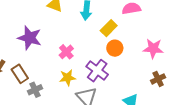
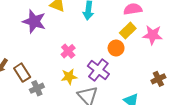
yellow rectangle: (109, 28) -> (128, 31), moved
purple star: (30, 38) -> (34, 21), moved
pink star: (153, 48) -> (153, 35), moved

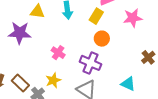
yellow rectangle: (128, 31) -> (96, 16), moved
yellow star: (69, 77) -> (53, 80), moved

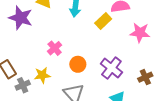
orange circle: (102, 39) -> (78, 64), moved
purple cross: (90, 63) -> (111, 68), moved

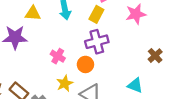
purple cross: (111, 68) -> (97, 42), moved, turned -35
yellow star: (42, 75) -> (65, 83), moved

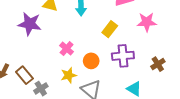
yellow rectangle: (96, 14) -> (110, 29), moved
purple cross: (97, 42) -> (123, 56), moved

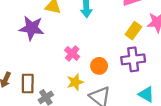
yellow rectangle: (110, 29) -> (133, 31), moved
brown rectangle: (24, 75) -> (28, 83), turned 42

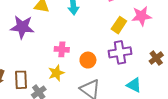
pink cross: (72, 53) -> (62, 49), turned -32
yellow star: (75, 82) -> (56, 73), moved

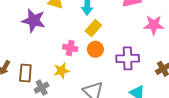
yellow rectangle: (119, 25) -> (93, 28), moved
orange circle: (88, 60) -> (95, 49), moved

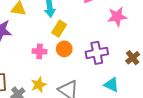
yellow star: (61, 71) -> (39, 85), moved

